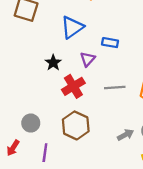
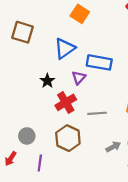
blue rectangle: (110, 43) -> (99, 62), size x1.6
gray line: (115, 88) -> (97, 113), moved

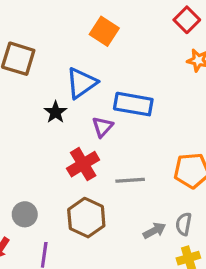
black star: (47, 81) -> (56, 112), moved

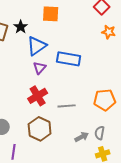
orange square: (104, 31) -> (51, 14), turned -30
black star: (56, 112) -> (21, 27), moved
purple triangle: (103, 127) -> (40, 68), moved

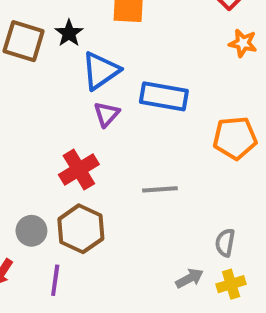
red cross: (38, 96) -> (79, 170), moved
orange pentagon: (105, 100) -> (235, 138), moved
brown hexagon: (40, 129) -> (81, 229), moved
gray arrow: (82, 137) -> (190, 278), moved

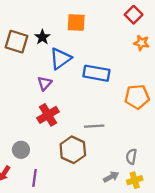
purple triangle: (107, 114) -> (45, 83), moved
brown hexagon: (81, 229) -> (73, 150), moved

